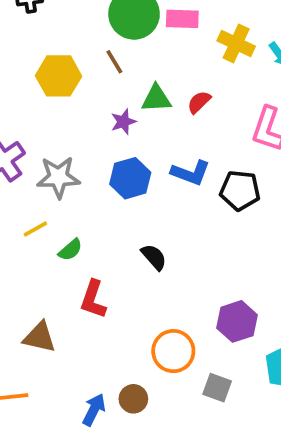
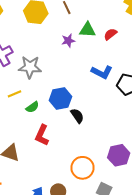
blue hexagon: (130, 178) -> (60, 98), moved

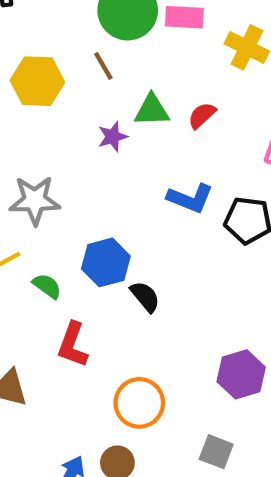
green semicircle: (32, 107) -> (47, 286), turned -104
orange circle: (82, 168) -> (139, 403), moved

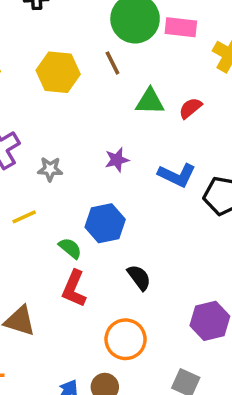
purple star: (113, 137) -> (117, 160), moved
gray star: (35, 200) -> (50, 169), size x0.6
green semicircle: (47, 286) -> (70, 248), moved
black semicircle: (145, 297) -> (139, 278), moved

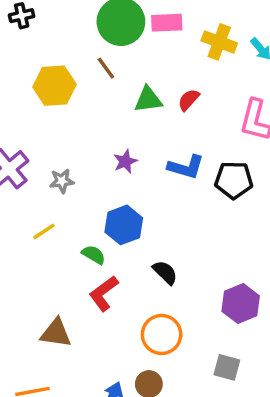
red L-shape: (74, 289) -> (104, 293), turned 39

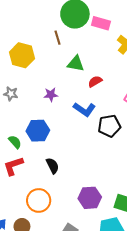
yellow hexagon: (54, 86) -> (22, 55), moved
red semicircle: (189, 100) -> (95, 81), moved
black pentagon: (234, 180) -> (109, 126), turned -30

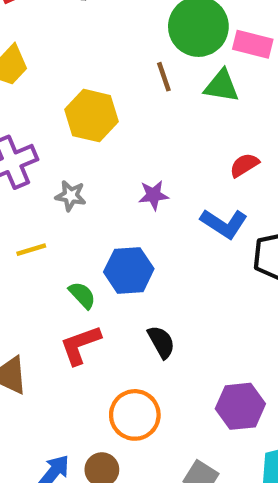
green triangle: (76, 64) -> (221, 86), moved

